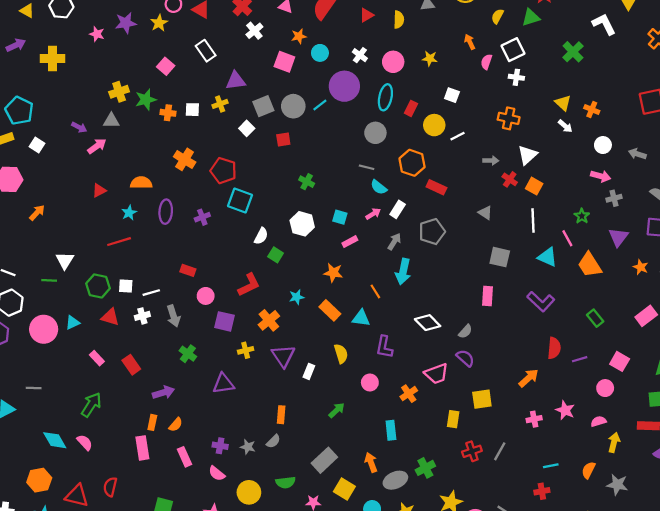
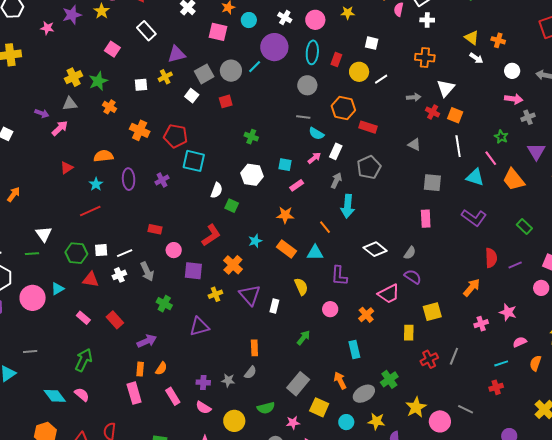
orange cross: (168, 113) -> (109, 107), moved, turned 32
pink semicircle: (598, 421) -> (520, 342), moved

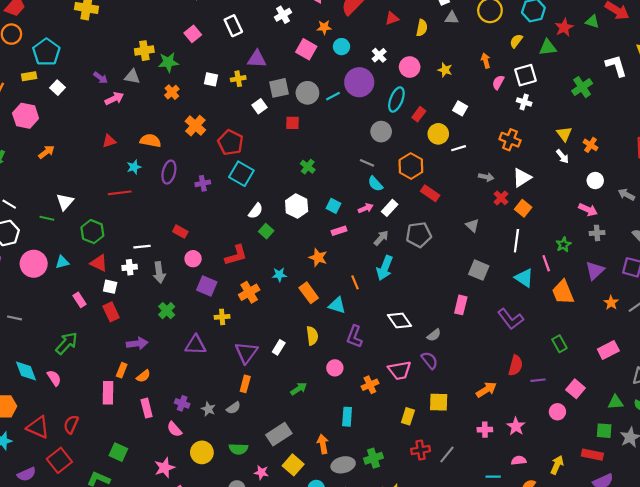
white square: (101, 250) -> (110, 287), moved
purple triangle: (250, 295) -> (246, 353), moved

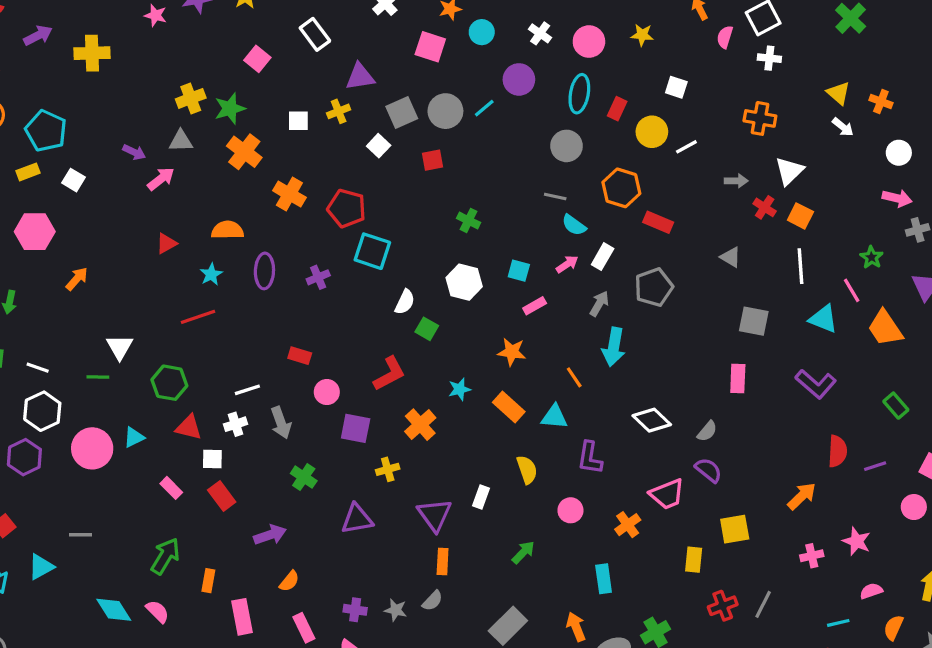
purple circle: (359, 82) -> (519, 79), size x0.7
orange cross: (172, 92) -> (244, 152), size x1.5
orange rectangle: (122, 370) -> (208, 581), moved

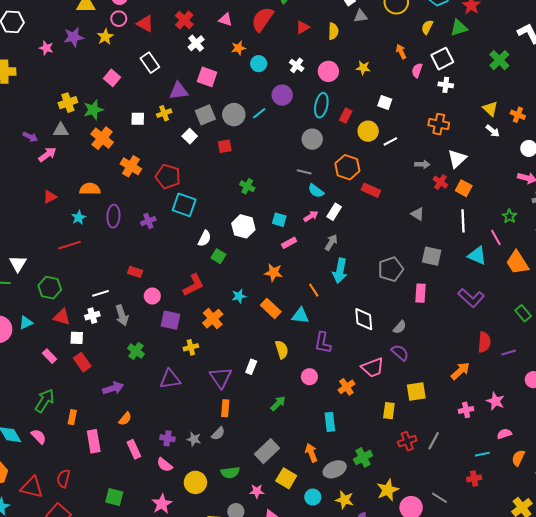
pink square: (430, 47) -> (207, 77), moved
gray pentagon: (654, 287) -> (391, 269), moved
white diamond: (652, 420) -> (364, 319), turned 40

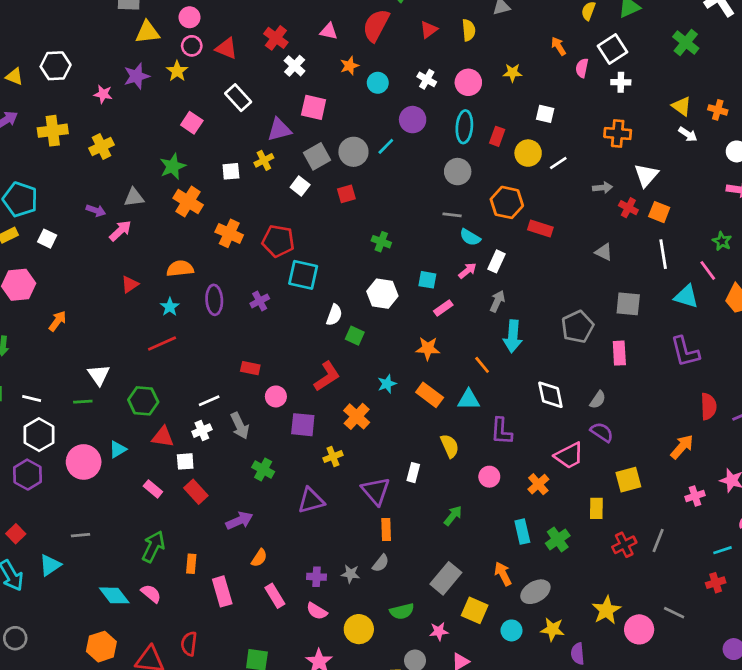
yellow cross: (68, 103) -> (101, 147), moved
purple L-shape: (471, 298) -> (685, 352), turned 40
green cross: (363, 457) -> (558, 539), moved

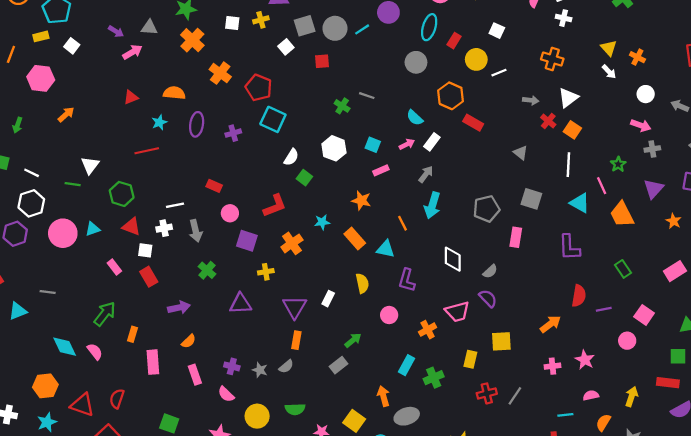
gray line: (452, 215) -> (367, 96), moved
cyan rectangle: (522, 532) -> (406, 365), turned 30
gray rectangle: (446, 578) -> (338, 365), moved, size x0.7

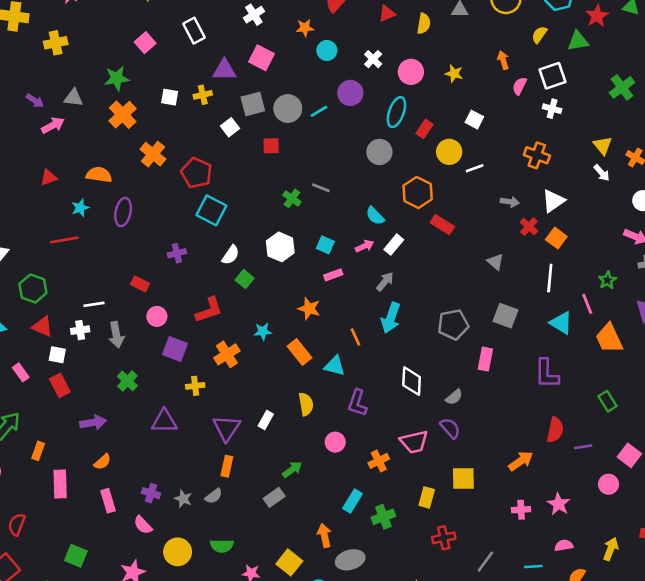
purple cross: (233, 133) -> (177, 253), moved
gray line: (515, 396) -> (485, 562), moved

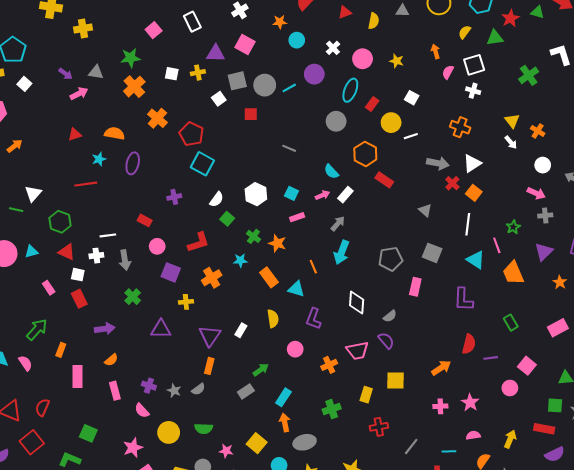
green cross: (292, 198) -> (253, 236), moved
gray arrow: (510, 202) -> (438, 163), size x1.5
cyan rectangle: (353, 501) -> (283, 397), moved

